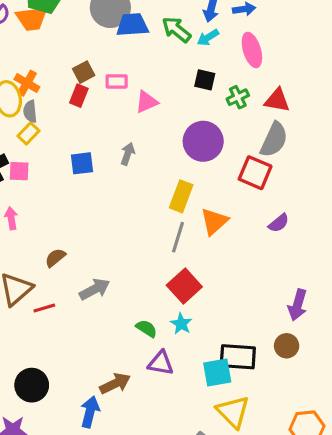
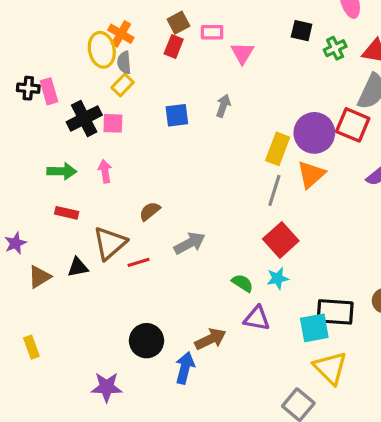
pink triangle: (147, 102) -> (242, 53), turned -35
purple circle: (203, 141) -> (314, 133), moved
cyan star: (181, 324) -> (278, 278), turned 30
black circle: (32, 385) -> (147, 341), moved

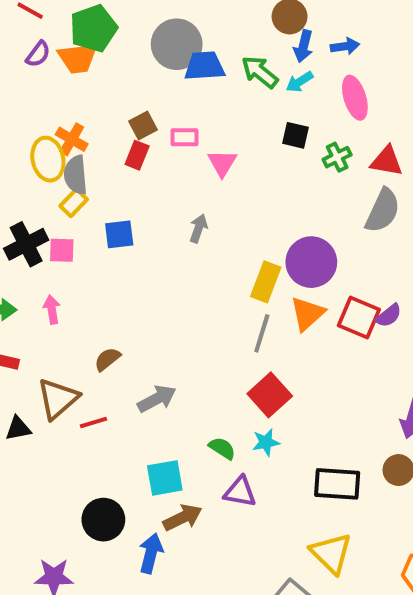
gray semicircle: (124, 63) -> (76, 175), size x1.4
blue square: (177, 115) -> (119, 234), moved
red square: (353, 125) -> (359, 318), moved
cyan square: (314, 328) -> (165, 478), moved

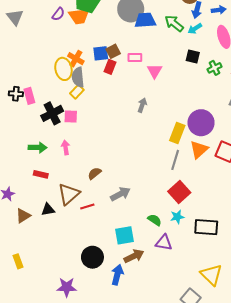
blue square: (119, 234) -> (101, 53), moved
black rectangle: (337, 484) -> (206, 227), moved

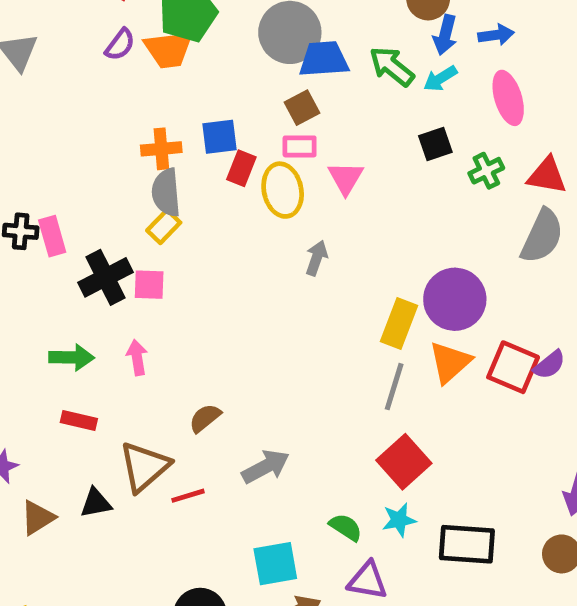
brown square: (113, 51) -> (302, 108), moved
black square: (193, 57) -> (435, 144), turned -32
orange cross: (76, 59) -> (161, 149), turned -35
yellow ellipse: (63, 69) -> (283, 190), moved

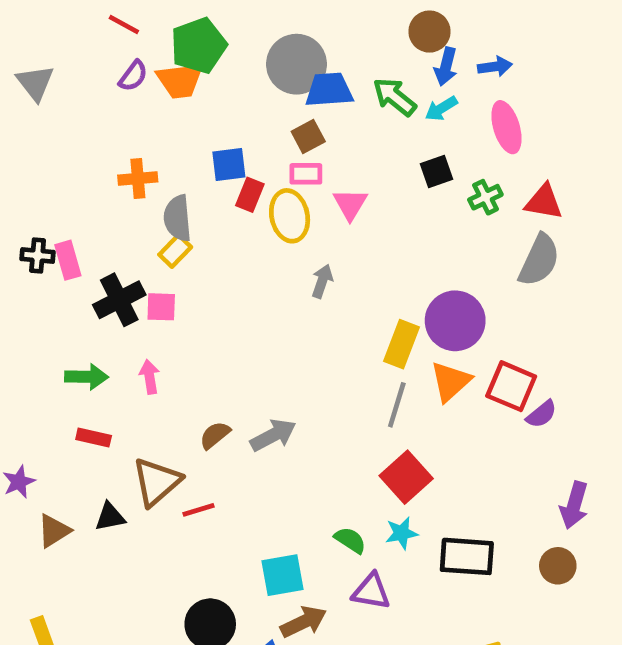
orange cross: (161, 149) -> (138, 179), moved
purple semicircle: (549, 365) -> (541, 414), moved
gray arrow: (266, 467) -> (273, 435), moved

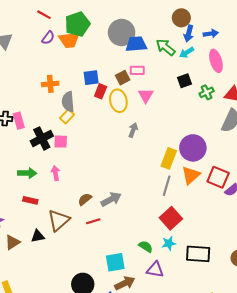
brown square: (308, 137) -> (123, 78), moved
pink rectangle: (306, 174) -> (137, 70), moved
red line: (199, 510) -> (93, 221), moved

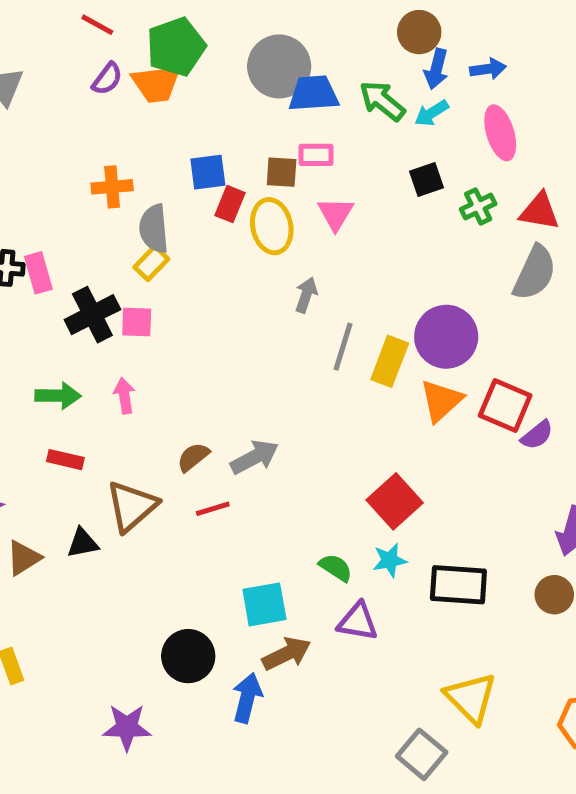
brown square: (123, 78) -> (282, 172), turned 32
gray line: (167, 186) -> (343, 347), moved

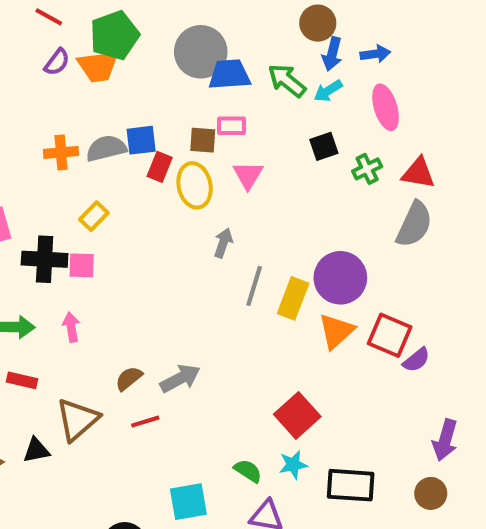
gray semicircle: (154, 229) -> (106, 148), moved, turned 81
black cross: (92, 315) -> (45, 259), turned 30

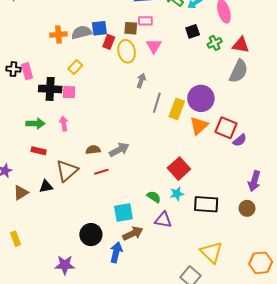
brown semicircle: (129, 378) -> (93, 150), turned 32

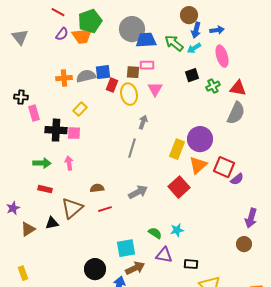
black cross: (13, 69) -> (21, 97), moved
gray line: (157, 103) -> (132, 148), moved
gray arrow: (119, 150) -> (138, 192), moved
red square: (179, 169) -> (179, 187), moved
black rectangle: (206, 204) -> (191, 264), moved, size x0.6

